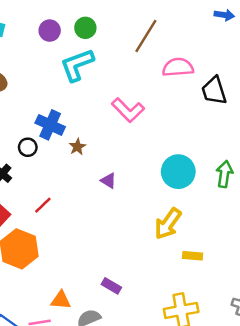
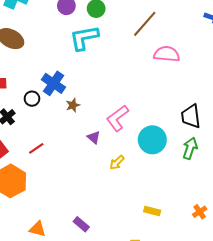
black trapezoid: (214, 91) -> (191, 116), moved
pink L-shape: (128, 110) -> (117, 118), moved, turned 88
yellow arrow: (168, 224) -> (117, 162), moved, size x0.6

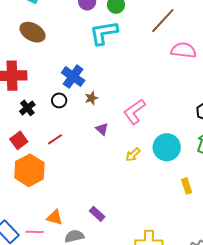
black circle: (32, 99) -> (59, 100), moved
purple triangle: (94, 137) -> (102, 129), moved
cyan circle: (152, 140) -> (167, 147), moved
yellow rectangle: (152, 211) -> (187, 186), moved, turned 56

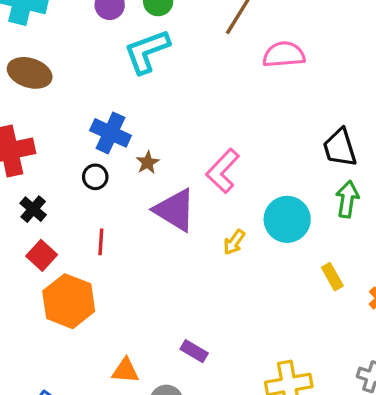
black cross: (27, 108) -> (33, 209), moved
purple triangle: (102, 129) -> (175, 210), size x2.0
red line: (55, 139) -> (101, 242), turned -42

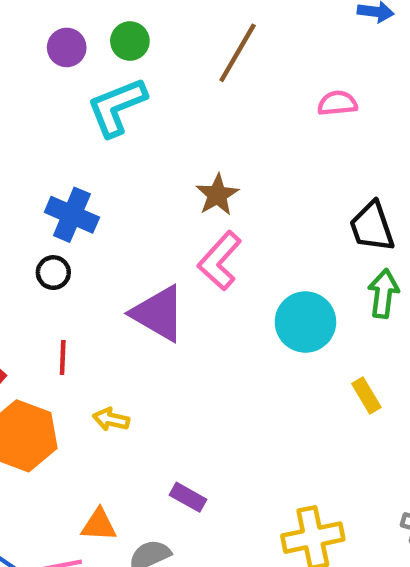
pink semicircle: (284, 55) -> (337, 103), moved, size x0.7
brown star: (148, 163) -> (217, 195), moved, size x1.4
yellow arrow: (234, 242) -> (111, 419), moved, turned 68

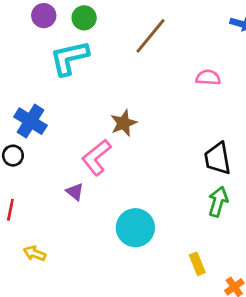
pink L-shape: (220, 261) -> (96, 157), moved
purple triangle: (158, 313) -> (75, 192), size x0.5
cyan circle: (305, 322) -> (135, 228), moved

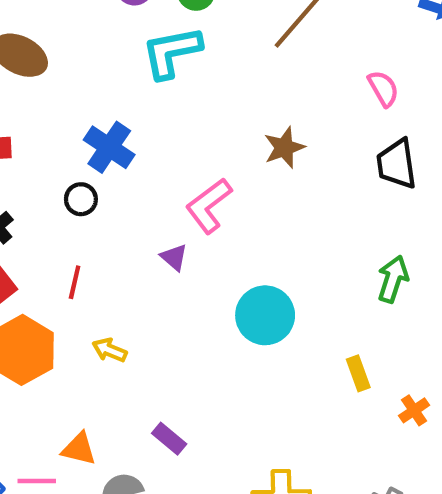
pink semicircle: (208, 78) -> (383, 89), turned 55
brown star: (124, 123) -> (284, 148), moved
black trapezoid: (218, 158) -> (397, 164), moved

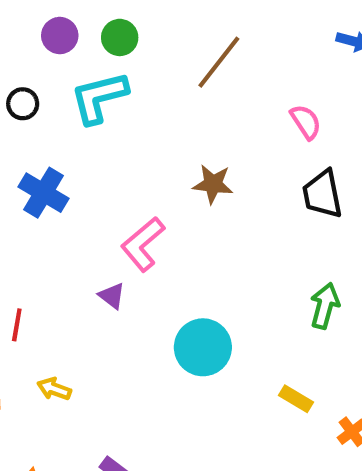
brown star: (284, 148) -> (213, 184), turned 30
black circle: (81, 199) -> (23, 104), moved
yellow rectangle: (358, 373) -> (296, 399), turned -36

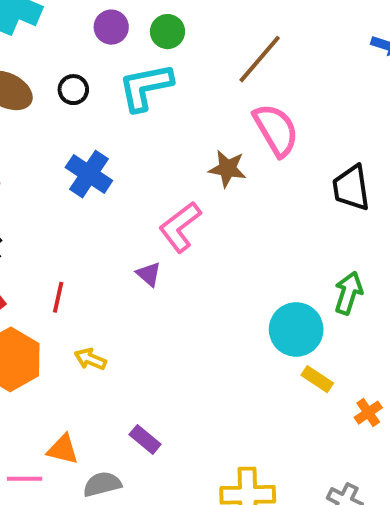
pink semicircle: (306, 122) -> (276, 130), moved, size x1.6
brown star: (213, 184) -> (227, 169), moved
cyan circle: (203, 347) -> (296, 329), moved

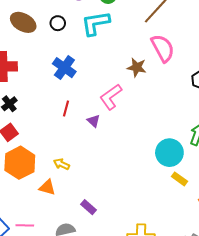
red line: (58, 297) -> (66, 108), moved
orange triangle: (63, 449) -> (47, 187), moved

